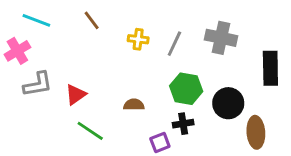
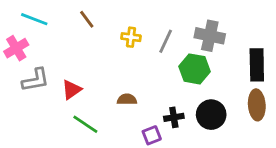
green hexagon: (186, 89) -> (195, 69), moved
black circle: (228, 103) -> (211, 115), moved
brown ellipse: (256, 132) -> (257, 105), moved

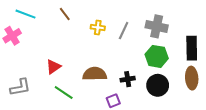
green hexagon: (195, 69) -> (157, 56), moved
gray L-shape: (36, 80) -> (20, 87), moved
brown semicircle: (127, 99) -> (95, 74), size x1.6
black cross: (174, 117) -> (128, 79), moved

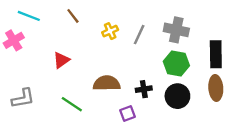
yellow cross: (98, 27) -> (110, 31), turned -32
red triangle: (53, 67) -> (61, 60), moved

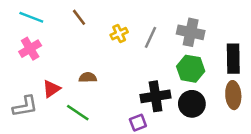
pink cross: (14, 40) -> (30, 49), moved
red triangle: (61, 60) -> (51, 89), moved
brown semicircle: (107, 83) -> (88, 77), moved, size x0.6
black cross: (144, 89) -> (156, 96), size x1.6

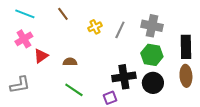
red triangle: (51, 89) -> (41, 56), moved
green line: (78, 113) -> (74, 90), moved

